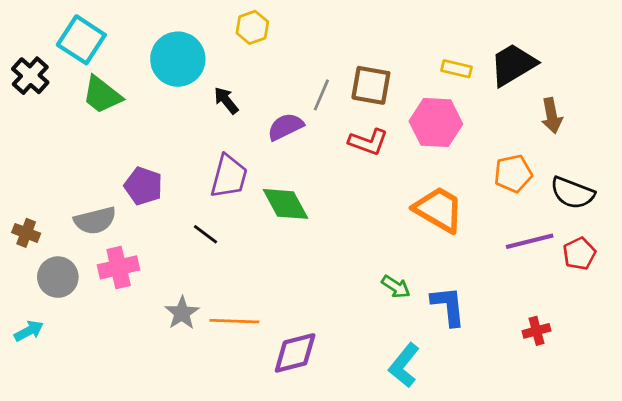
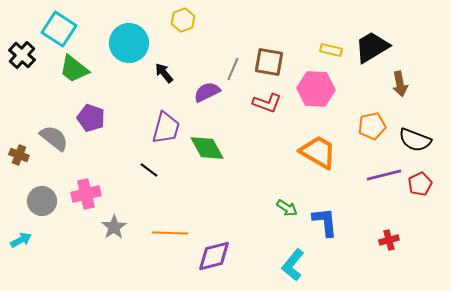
purple pentagon: (143, 186) -> (91, 118), moved
gray semicircle: (95, 221) -> (54, 138), moved, turned -128
brown cross: (26, 233) -> (19, 155), moved
gray star: (182, 313) -> (114, 227), moved

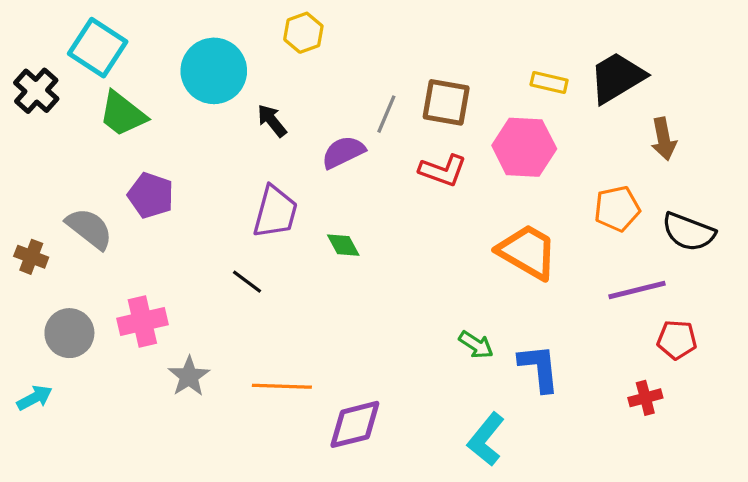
green diamond: (207, 148) -> (343, 245), size x0.6
red pentagon: (420, 184) -> (677, 340), moved, turned 30

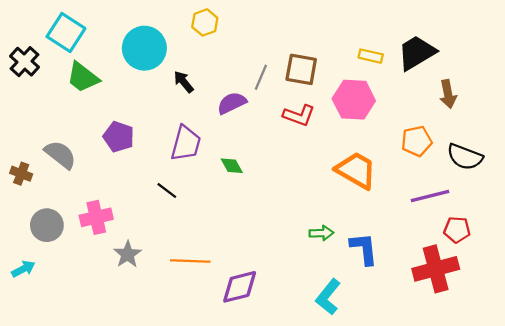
purple pentagon: (151, 195) -> (119, 137), moved
green arrow: (476, 345) -> (321, 233), turned -35
red cross: (645, 398) -> (436, 269), size x2.0

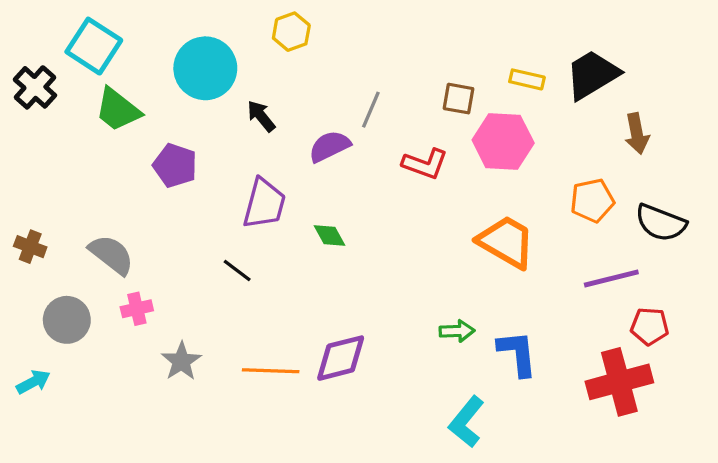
brown square: (301, 69) -> (458, 99), moved, size x0.7
purple pentagon: (119, 137) -> (175, 165), moved
gray semicircle: (60, 155) -> (111, 255), moved
pink cross: (96, 217) -> (137, 309), size x0.7
purple diamond: (240, 287) -> (341, 358), moved

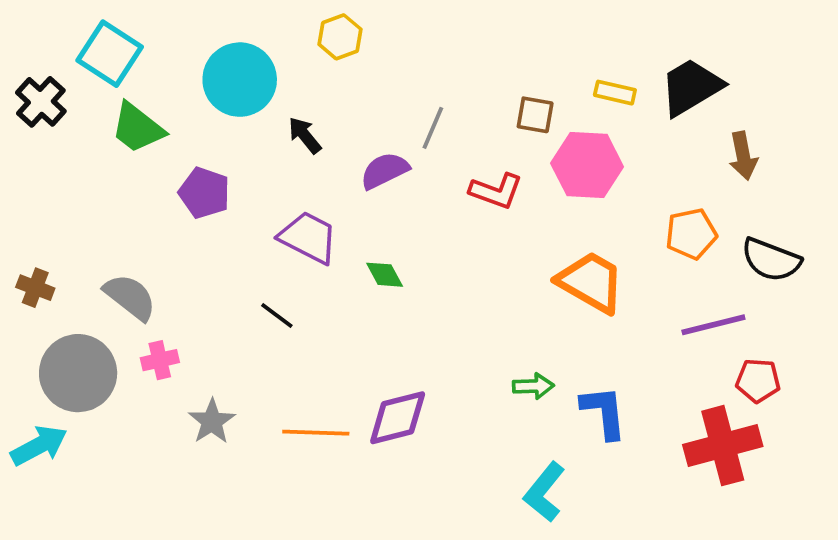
purple trapezoid: (264, 204) -> (308, 237), turned -78
gray circle: (67, 320) -> (78, 373), size x1.4
cyan arrow: (33, 382) -> (39, 446), size x1.4

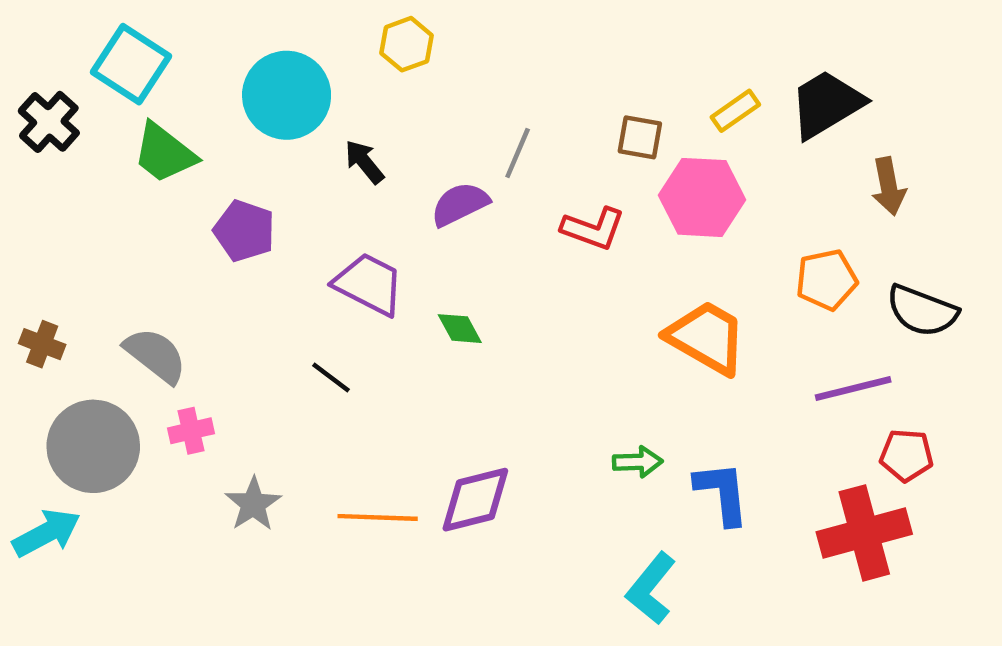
yellow rectangle: (615, 93) -> (735, 111), turned -48

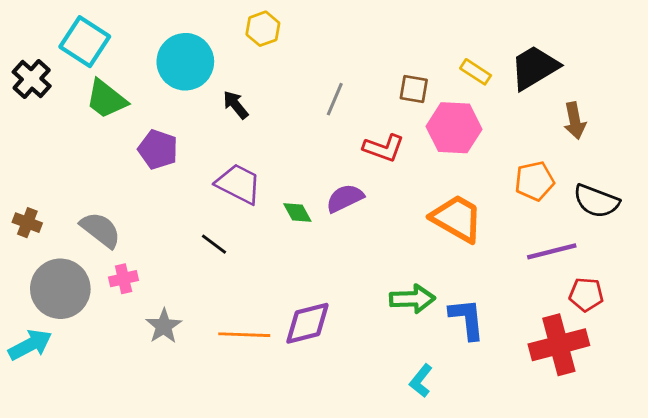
yellow rectangle: (735, 111) -> (476, 72), turned 68
purple semicircle: (460, 204) -> (345, 198), moved
green arrow: (638, 462) -> (412, 299), size x1.4
cyan L-shape: (651, 589) -> (421, 381), size x0.7

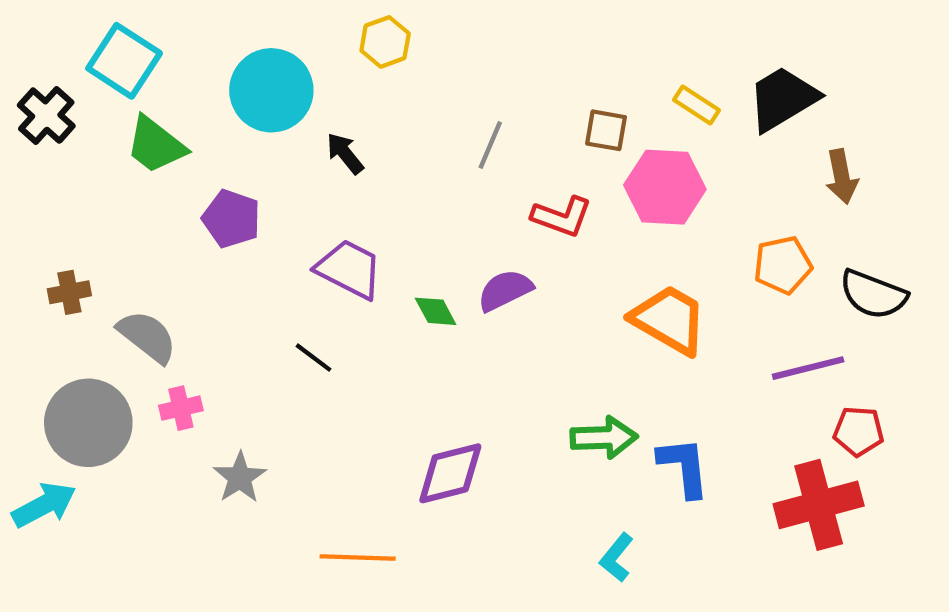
brown cross: (27, 223) -> (69, 292), moved, turned -32
orange line: (244, 335) -> (358, 557), moved

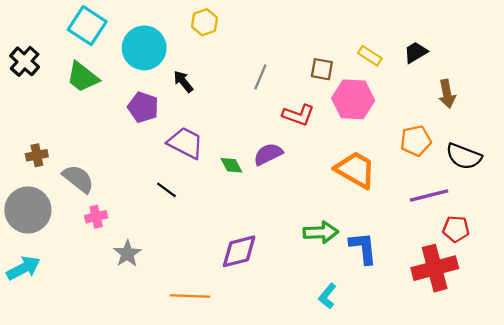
cyan square: (124, 61) -> (87, 26), moved
black trapezoid: (783, 99) -> (416, 52), size x0.6
purple pentagon: (231, 219) -> (143, 107), moved
gray circle: (88, 423) -> (28, 210), moved

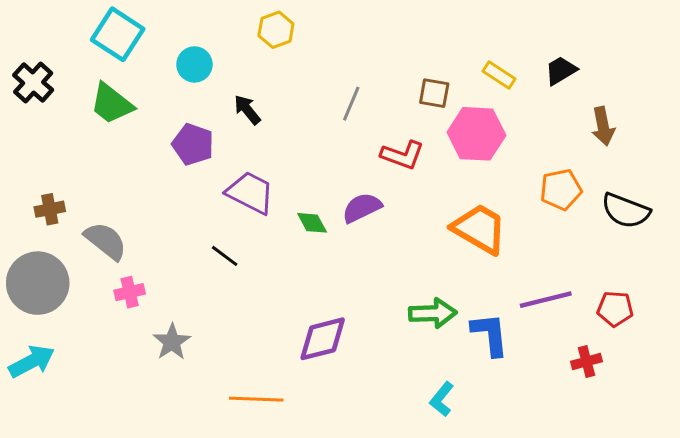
cyan circle: (144, 48) -> (194, 64), size x0.6
purple line: (429, 195) -> (546, 300), moved
red cross: (435, 268) -> (586, 361), size x0.5

